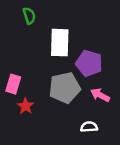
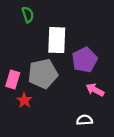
purple pentagon: (89, 63) -> (85, 60), turned 30
gray pentagon: (65, 88) -> (43, 74), moved

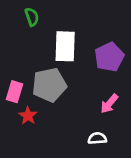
purple pentagon: (85, 60) -> (109, 57), moved
pink arrow: (95, 90) -> (109, 104), turned -78

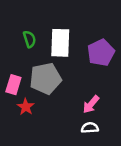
green semicircle: (32, 17) -> (29, 39), moved
pink arrow: (109, 104) -> (91, 104), moved

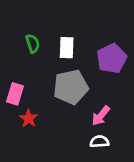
white rectangle: (60, 43) -> (67, 48), size x0.7
gray pentagon: (45, 79) -> (71, 87), moved

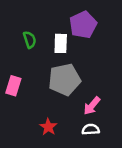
purple pentagon: (112, 58) -> (83, 25), moved
red star: (29, 118) -> (48, 127), moved

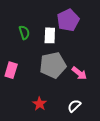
pink arrow: (92, 106) -> (79, 73), moved, turned -91
white semicircle: (91, 129) -> (74, 106), turned -40

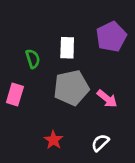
purple pentagon: (68, 20) -> (111, 37), moved
green semicircle: (24, 32) -> (33, 59), moved

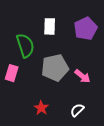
white rectangle: (67, 48) -> (50, 26), moved
green semicircle: (33, 59) -> (25, 46), size x1.6

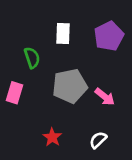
green semicircle: (25, 46) -> (32, 58), size x0.7

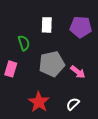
purple pentagon: (109, 36) -> (81, 27), turned 30
red star: (52, 137) -> (39, 102), size x1.5

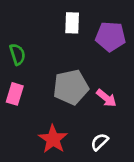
white rectangle: (47, 25) -> (72, 23), moved
green semicircle: (24, 43) -> (17, 54), moved

